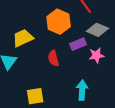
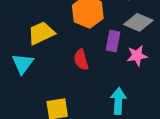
purple rectangle: (78, 44) -> (113, 41), turned -56

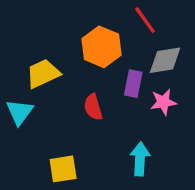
gray diamond: (138, 22) -> (165, 60), turned -32

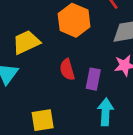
purple rectangle: (133, 84) -> (93, 79), moved

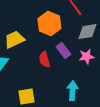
purple rectangle: (93, 79) -> (63, 51), moved, turned -49

